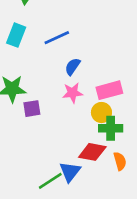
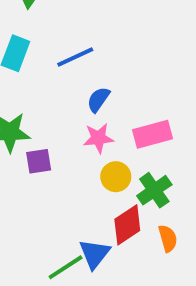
yellow circle: (101, 113) -> (116, 177), moved
green cross: (111, 128) -> (154, 190), turned -35
red diamond: (92, 152) -> (127, 225), turned -44

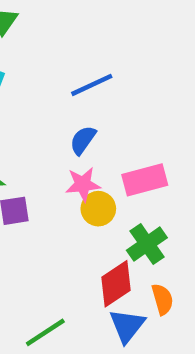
blue line: (75, 57) -> (92, 85), moved
yellow circle: (116, 177) -> (98, 209), moved
blue triangle: (95, 254) -> (127, 326), moved

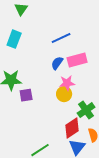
pink rectangle: (145, 180) -> (77, 60), moved
pink star: (83, 184) -> (67, 83), moved

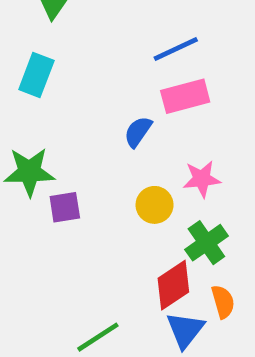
blue line: (61, 38) -> (176, 49), moved
pink rectangle: (77, 60) -> (185, 96), moved
pink star: (67, 83) -> (202, 179), moved

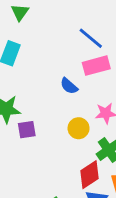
blue line: (176, 49) -> (91, 38), turned 65
blue semicircle: (138, 132) -> (69, 86), turned -84

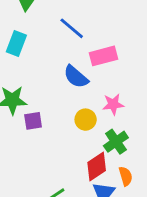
blue line: (91, 38) -> (72, 28), moved
blue semicircle: (69, 86) -> (76, 77), size x1.4

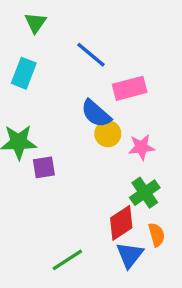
yellow circle: (86, 120) -> (108, 134), moved

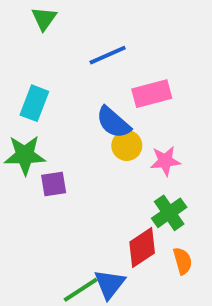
blue line: (91, 55) -> (108, 55), turned -64
cyan rectangle: (24, 73) -> (34, 103), moved
blue triangle: (130, 255) -> (109, 284), moved

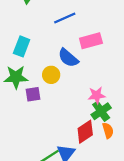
yellow circle: (127, 146) -> (51, 75), moved
pink star: (165, 161) -> (97, 95), moved
orange semicircle: (183, 261) -> (108, 131), moved

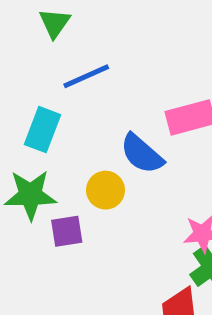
blue line: (65, 18) -> (86, 76), moved

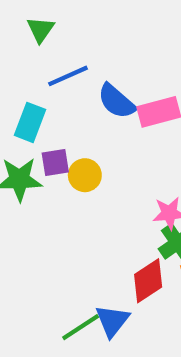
blue semicircle: (142, 154) -> (117, 101), moved
purple square: (67, 231) -> (55, 163), moved

